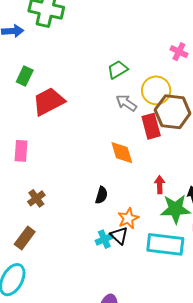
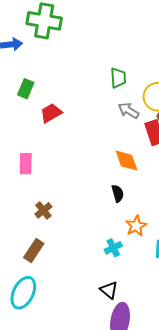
green trapezoid: (118, 70) -> (118, 78), turned 120
red trapezoid: (49, 101) -> (51, 113), size x0.7
black semicircle: (101, 195) -> (118, 193), moved, turned -30
black triangle: (119, 235) -> (109, 290), moved

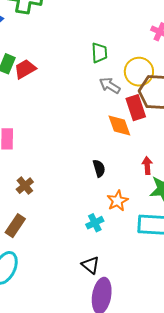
red trapezoid: (51, 113) -> (25, 69), moved
orange diamond: (127, 161) -> (119, 125), moved

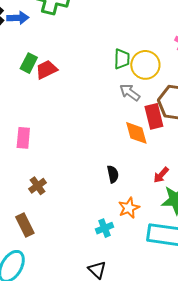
yellow circle: (139, 72) -> (145, 65), moved
red arrow: (147, 166) -> (161, 175), turned -138
brown rectangle: (15, 226) -> (25, 225), turned -65

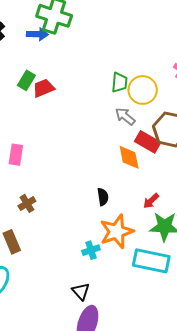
blue arrow: (18, 18) -> (37, 34), moved
red rectangle: (154, 116) -> (148, 142), turned -50
orange star: (129, 208) -> (117, 232), size x1.6

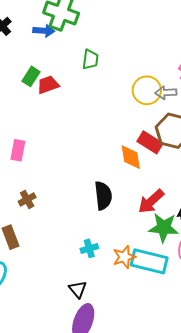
green trapezoid: (119, 82) -> (90, 59), moved
gray arrow: (125, 116) -> (166, 93), moved, turned -45
black semicircle: (103, 197) -> (103, 196), size x1.6
red arrow: (151, 201) -> (151, 201), size x1.6
orange star: (117, 232) -> (124, 257), moved, size x0.7

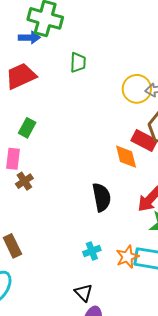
green rectangle: (31, 76) -> (27, 128), moved
red trapezoid: (48, 85) -> (21, 76), moved, size x1.4
brown cross: (27, 199) -> (24, 181), moved

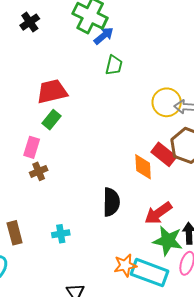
blue arrow: (29, 37) -> (104, 36), moved, turned -50
red trapezoid: (21, 76) -> (52, 91), moved
cyan cross: (92, 251) -> (61, 234), moved

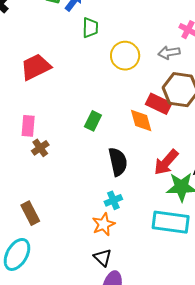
yellow circle: (167, 102) -> (125, 56), moved
green rectangle: (51, 120) -> (93, 121), moved
cyan cross: (61, 234) -> (113, 200), moved
orange star: (125, 265) -> (104, 224), moved

